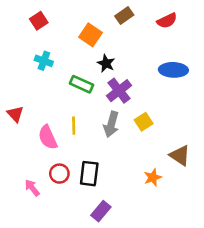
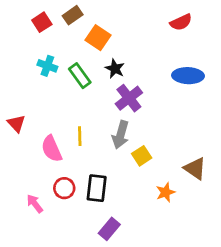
brown rectangle: (124, 15) -> (73, 15), moved
green rectangle: (81, 84) -> (80, 76), moved, turned 30
yellow square: (144, 122) -> (142, 156), moved

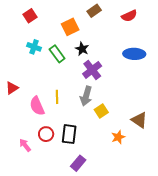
brown rectangle: (73, 15) -> (94, 11), moved
orange square: (98, 38) -> (70, 27), turned 30
red triangle: (16, 123) -> (12, 88), turned 40

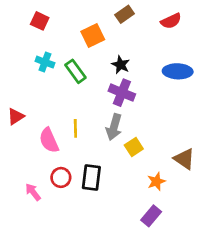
red square: (30, 16) -> (40, 21), turned -32
black star: (82, 49) -> (121, 65), moved
purple cross: (92, 70) -> (122, 93), turned -30
purple rectangle: (78, 163) -> (151, 216), moved

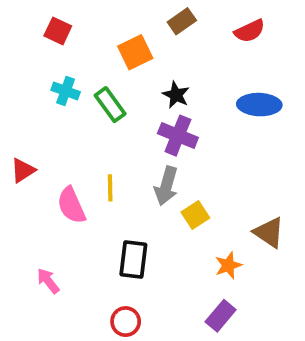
red circle: (61, 177) -> (126, 322), moved

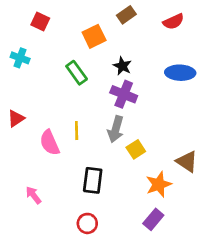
cyan cross: (66, 91) -> (20, 58), moved
orange star: (228, 265) -> (159, 184), size x1.4

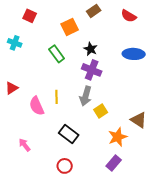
red semicircle: (173, 22) -> (129, 16), turned 56
black rectangle: (93, 180) -> (69, 134), turned -60

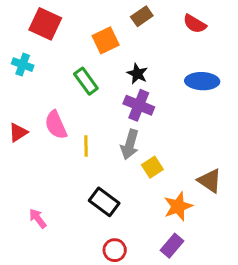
red square: (30, 16) -> (45, 24), size x1.5
pink semicircle: (37, 106) -> (56, 125), moved
red circle: (65, 166) -> (115, 250), moved

